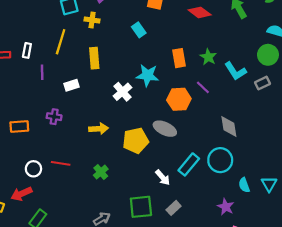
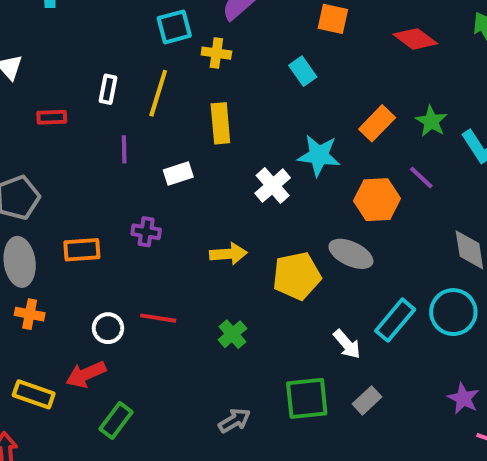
white rectangle: (27, 50) -> (108, 89), moved
orange rectangle: (179, 58) -> (377, 123), turned 54

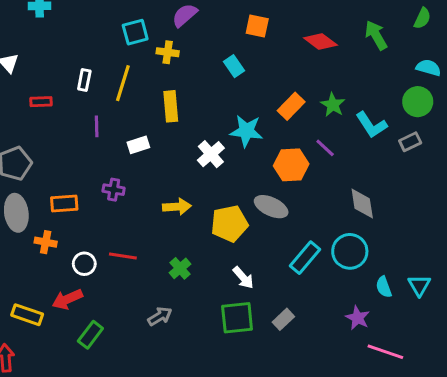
orange cross: (30, 314) -> (46, 242), moved
white arrow: (347, 344) -> (243, 278), moved
gray arrow: (234, 420) -> (160, 316), moved

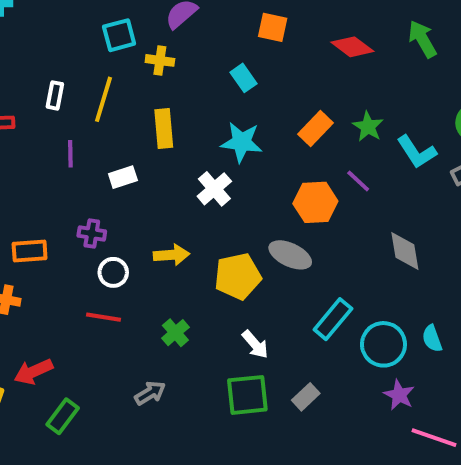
cyan star: (246, 131) -> (242, 142), moved
cyan circle: (350, 251) -> (383, 344), moved
white circle: (84, 264) -> (113, 272), moved
cyan semicircle: (384, 287) -> (432, 339), moved

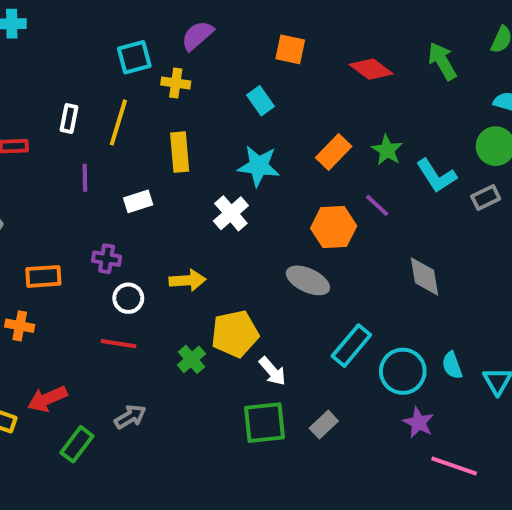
yellow pentagon: (238, 276) -> (235, 334), moved
gray arrow: (150, 393) -> (130, 417), moved

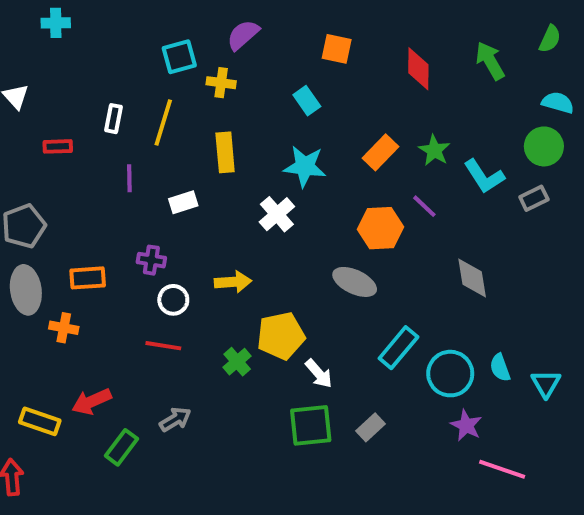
red diamond: (371, 69) -> (418, 69), turned 54

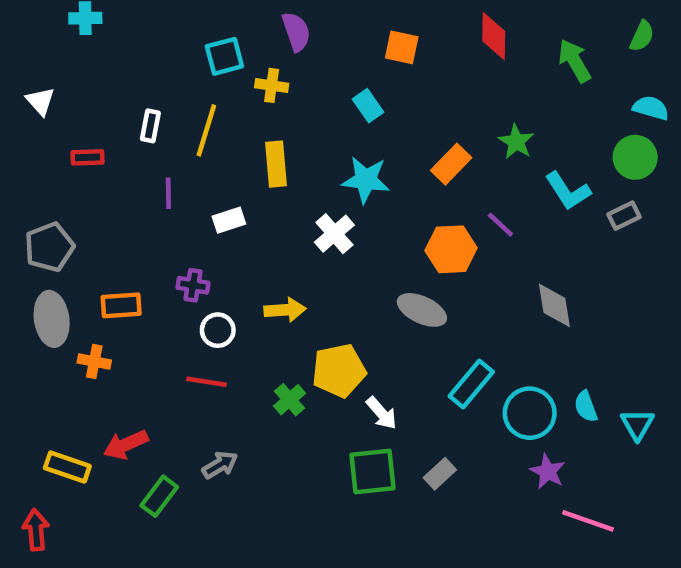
purple semicircle: (243, 35) -> (296, 32), turned 112
red diamond: (418, 69) -> (494, 36), moved
green star: (434, 150) -> (516, 142), moved

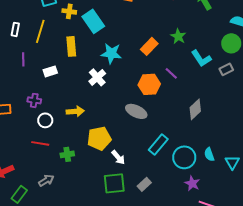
cyan rectangle: (368, 106) -> (93, 21), moved, size x1.6
gray diamond: (554, 305) -> (195, 109), turned 55
green cross: (290, 400) -> (67, 154), moved, turned 32

